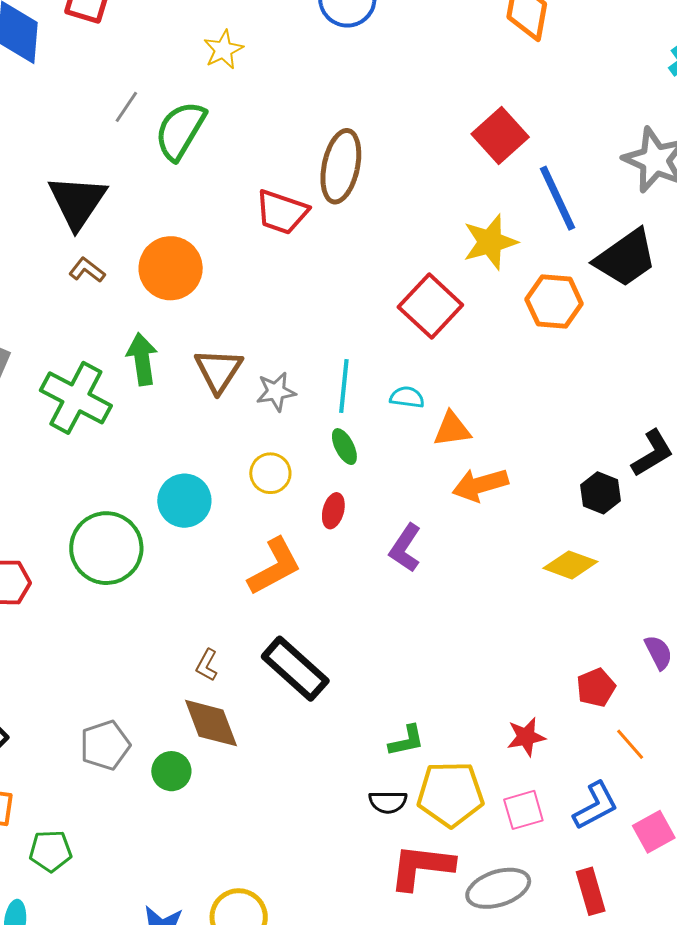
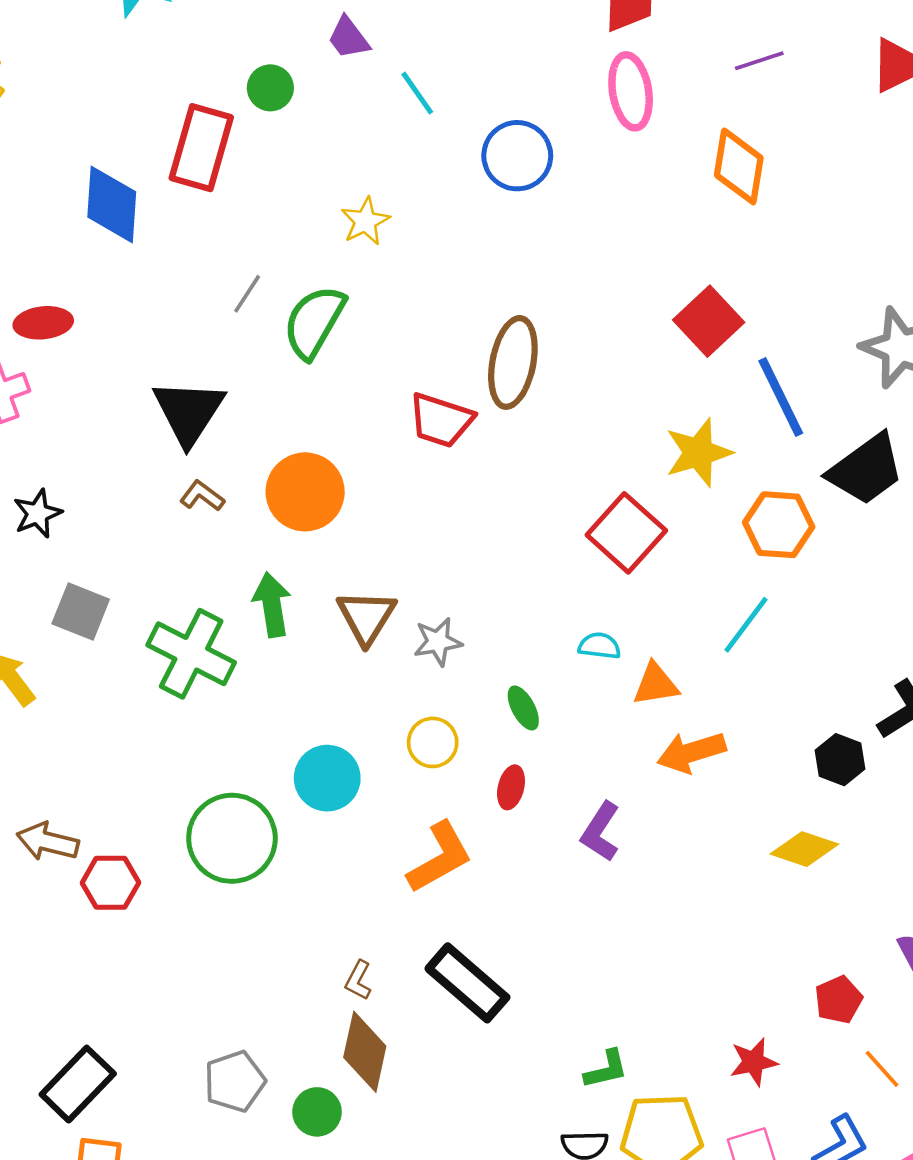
cyan line: (344, 386) -> (746, 625), moved, turned 32
brown diamond: (211, 723) -> (365, 1052), turned 34

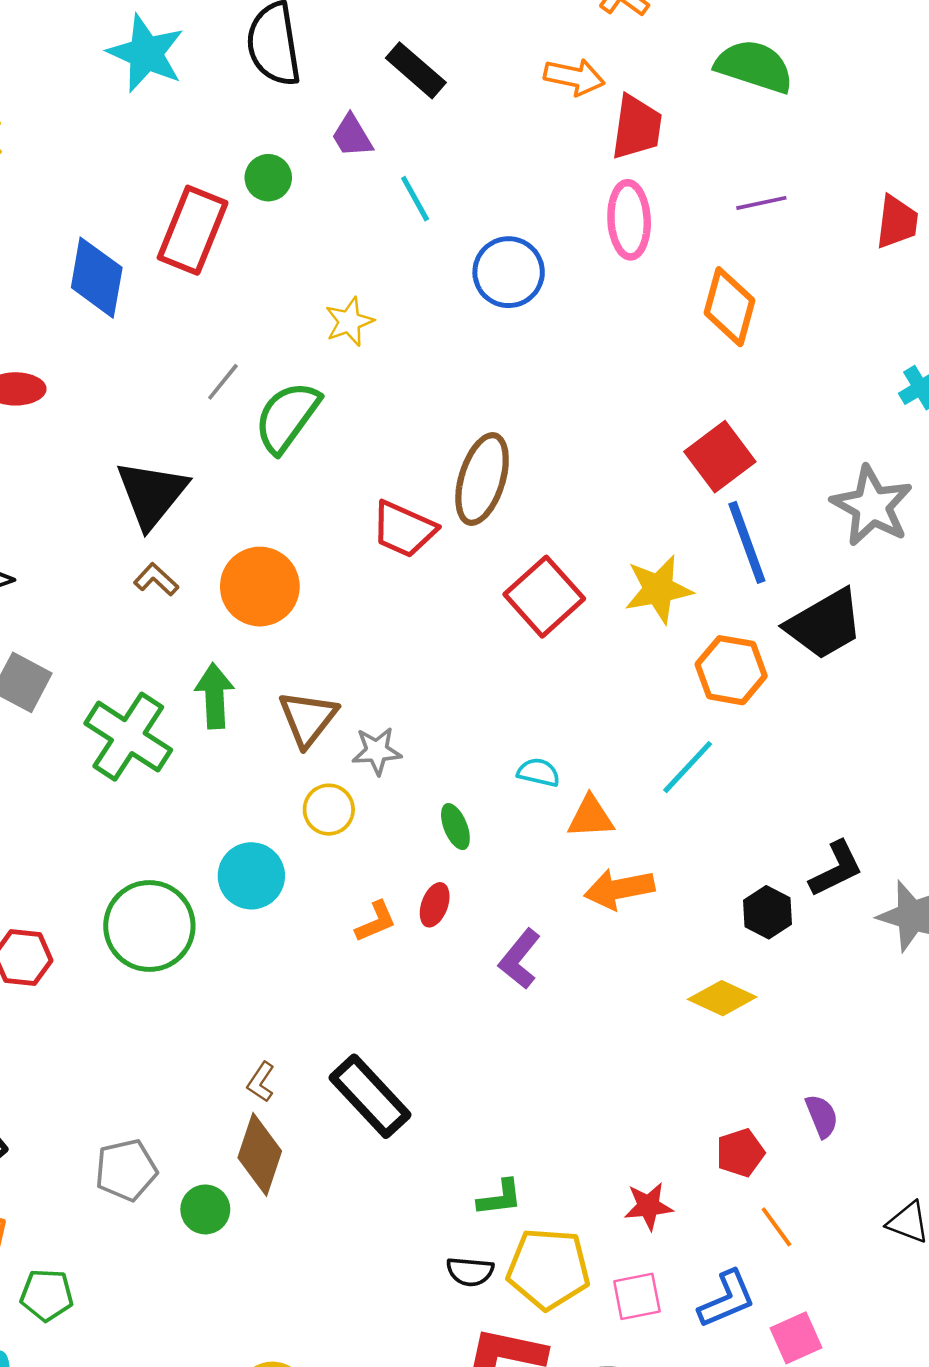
red square: (709, 321) -> (720, 457), moved
red square: (626, 533) -> (544, 597), moved
yellow circle: (433, 742) -> (329, 810), moved
orange L-shape: (440, 857) -> (376, 922), moved, size x0.6

